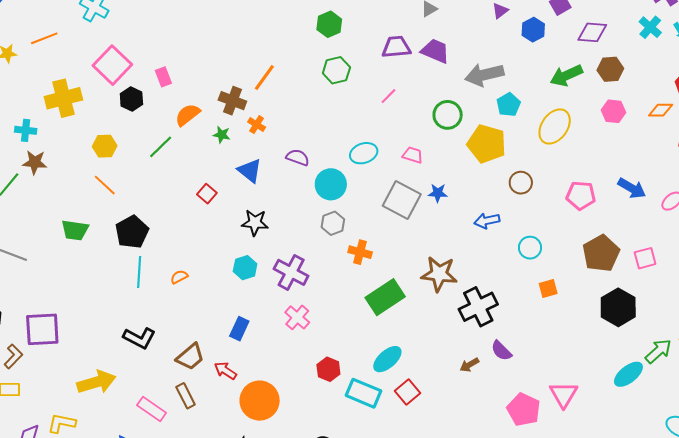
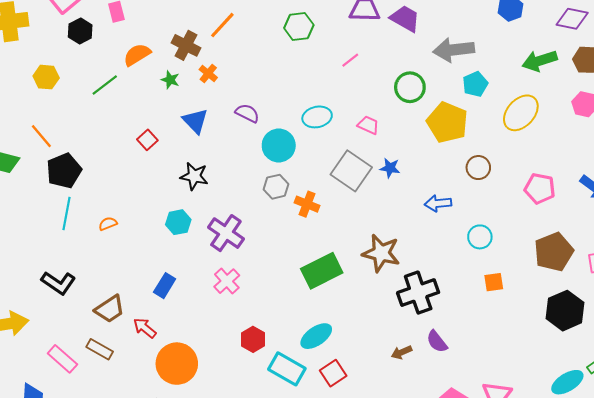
orange line: (105, 185) -> (41, 136), moved
orange cross: (360, 252) -> (307, 204), moved
brown rectangle: (186, 396) -> (100, 349), turned -40

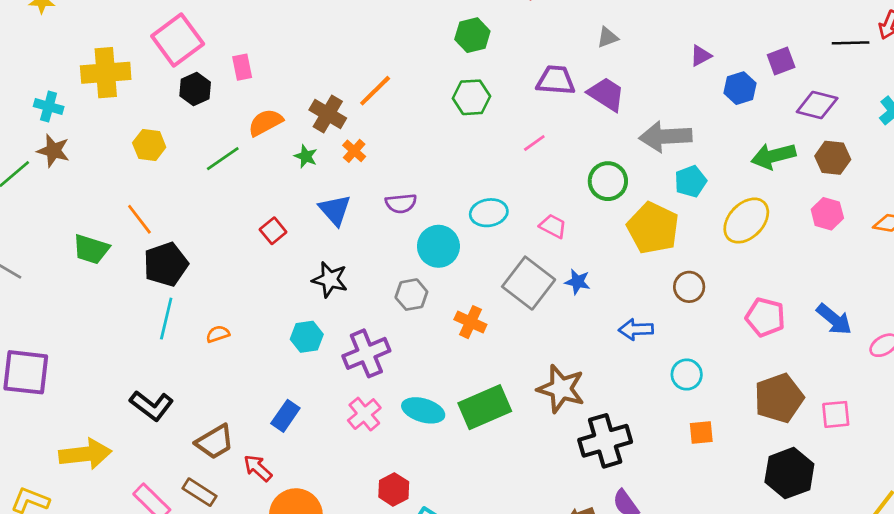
purple semicircle: (247, 113) -> (401, 203), turned 145
gray hexagon: (276, 187) -> (411, 295), moved
purple cross: (226, 233) -> (366, 353), turned 30
cyan ellipse: (316, 336) -> (423, 410), moved, turned 48

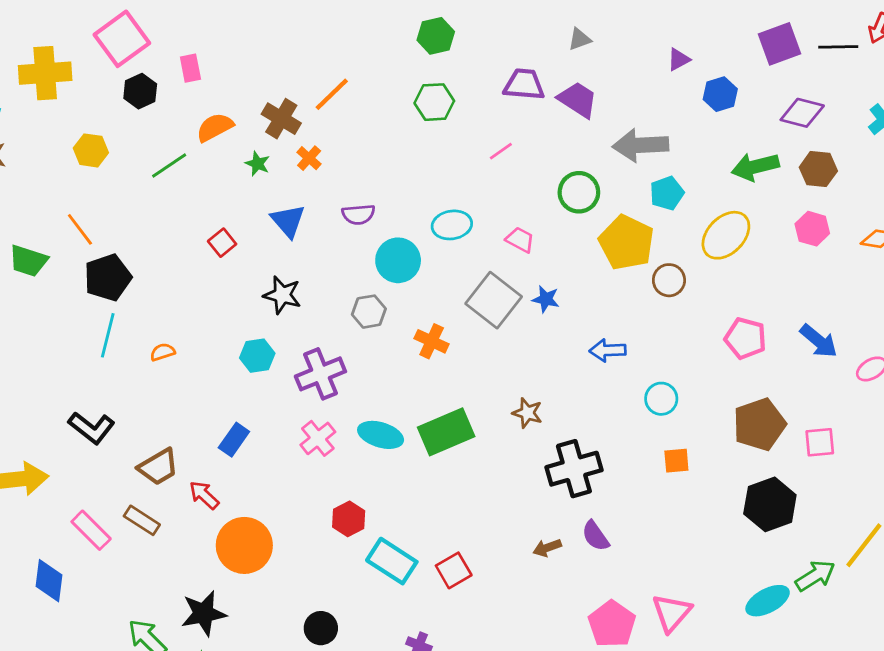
purple square: (781, 61) -> (780, 44), moved, size x1.4
brown circle: (689, 287) -> (669, 280), moved
brown star: (561, 389) -> (527, 413), size x0.6

